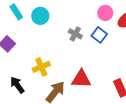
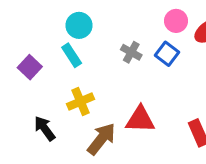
cyan rectangle: (16, 12) -> (72, 55), moved

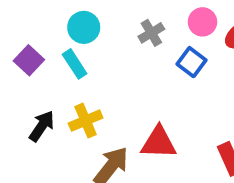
gray cross: (131, 52) -> (151, 33), moved, turned 30
purple square: (30, 67) -> (29, 60), moved
black arrow: (45, 128) -> (42, 126), moved, turned 70

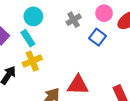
yellow cross: (86, 121) -> (32, 61), moved

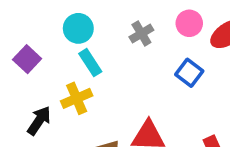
blue square: (98, 37) -> (189, 73), moved
cyan rectangle: (28, 38) -> (90, 63), moved

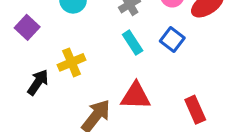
cyan rectangle: (90, 63) -> (133, 43), moved

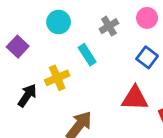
cyan rectangle: (133, 43) -> (87, 55), moved
red triangle: (136, 96) -> (135, 98), moved

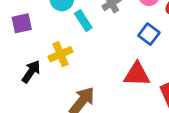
purple square: (18, 47) -> (22, 23), turned 35
cyan rectangle: (87, 55) -> (83, 21), moved

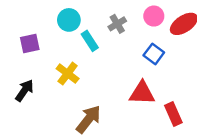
yellow cross: (61, 54) -> (68, 74), turned -30
black arrow: (31, 72) -> (24, 91), moved

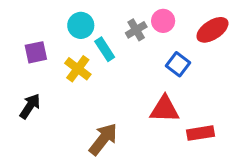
pink circle: (154, 16) -> (163, 21), moved
yellow cross: (68, 74) -> (78, 69), moved
red rectangle: (173, 114) -> (200, 133), turned -75

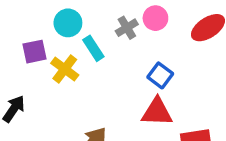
purple square: (36, 52) -> (35, 52), moved
blue square: (178, 64) -> (160, 75), moved

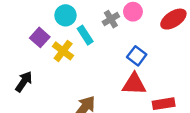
purple square: (35, 52) -> (40, 37), turned -36

